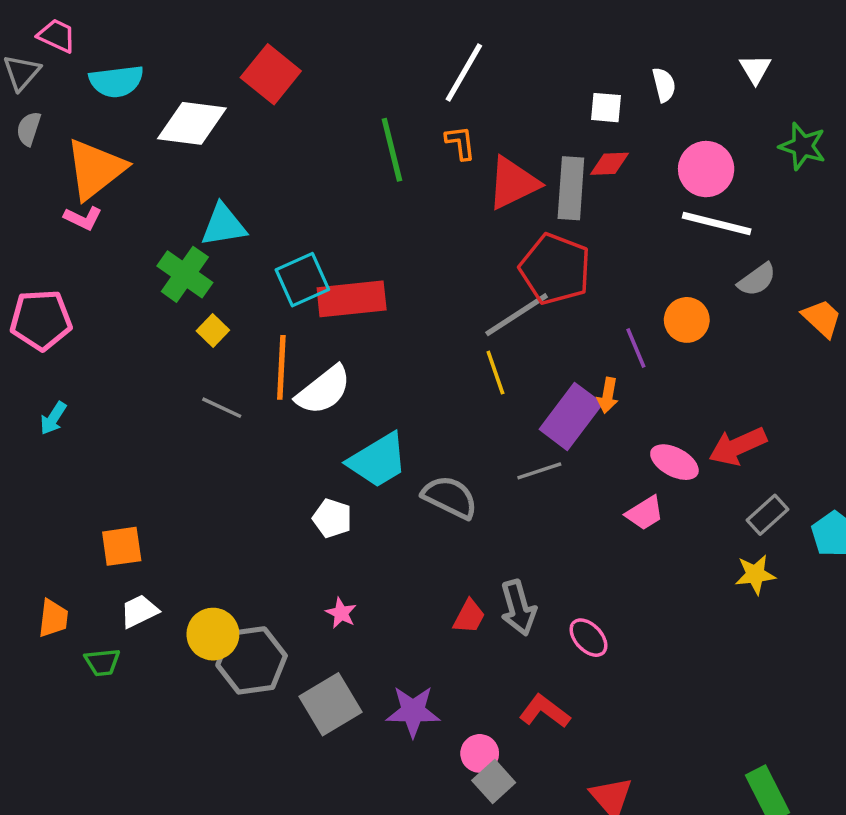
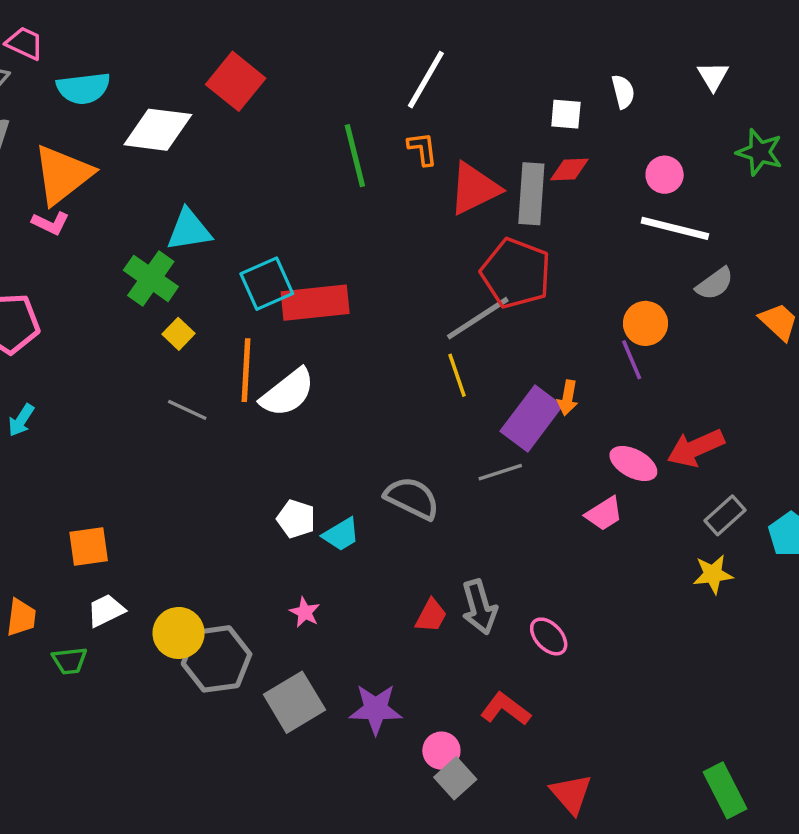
pink circle: (706, 169) -> (665, 175), size x0.7
purple line: (636, 348) -> (632, 360), moved
cyan trapezoid: (378, 460) -> (341, 534), moved, size x0.6

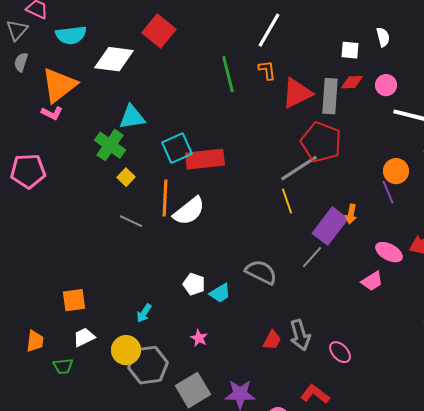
pink circle: (665, 175) -> (386, 85), moved
cyan arrow: (21, 420) -> (144, 313), moved
gray line: (500, 472) -> (312, 257), turned -30

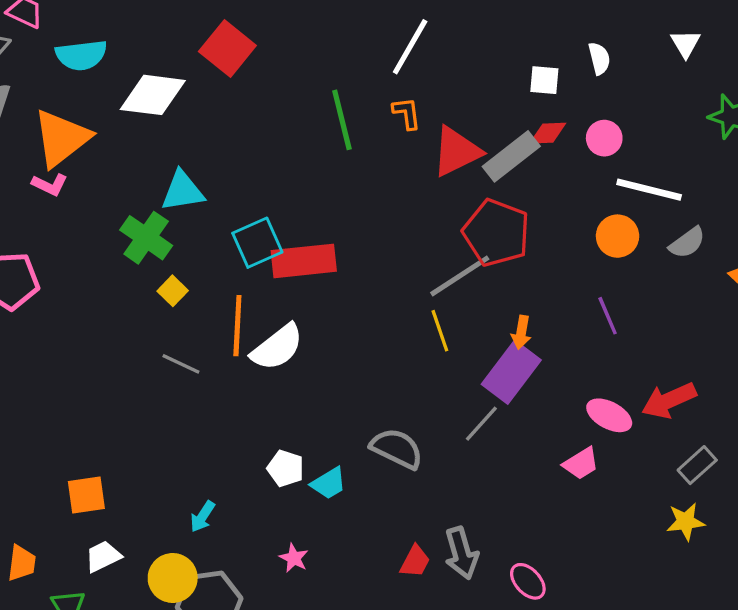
gray rectangle: (330, 96) -> (511, 156), turned 48
orange circle: (396, 171) -> (618, 236), moved
orange arrow: (351, 214) -> (521, 332), moved

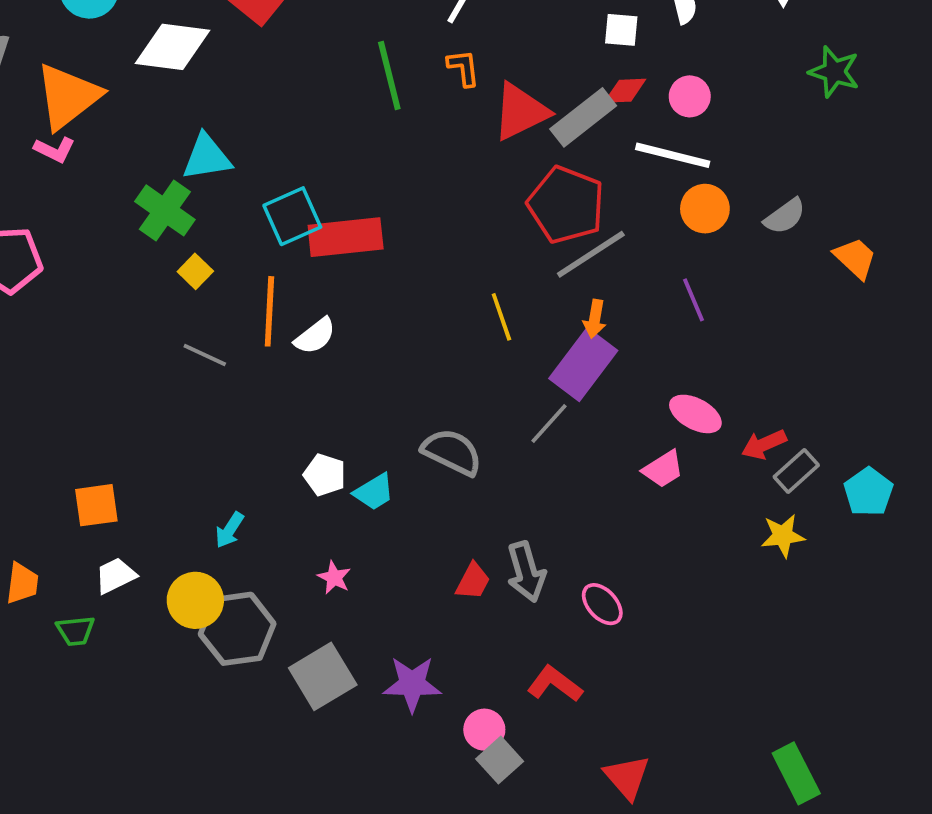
white line: (649, 190) -> (673, 155), moved
gray line: (460, 276) -> (591, 254), moved
white semicircle: (277, 347) -> (315, 336), size x0.7
red arrow: (669, 400) -> (764, 444), moved, size x0.7

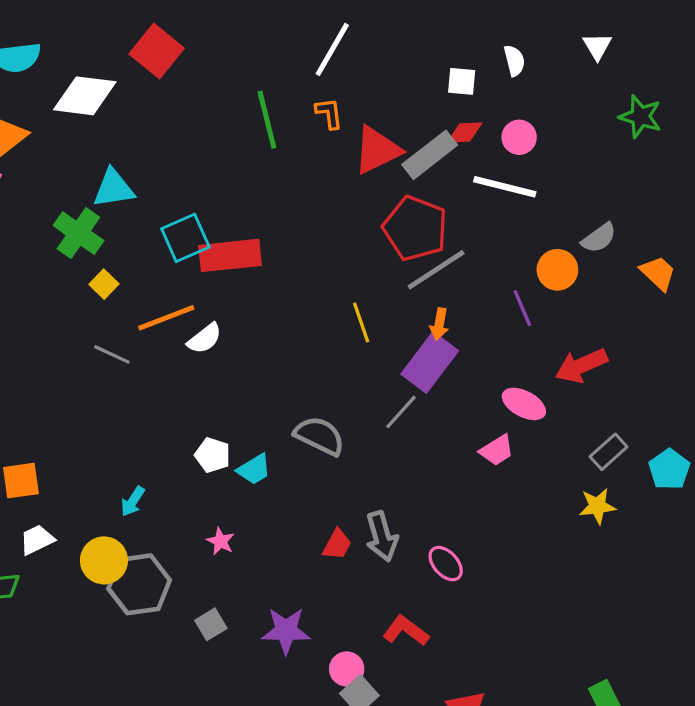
orange circle: (705, 209) -> (557, 270), moved
orange line: (269, 311) -> (166, 318), turned 66
red arrow: (764, 444) -> (581, 366), moved, size x1.4
gray square: (323, 676) -> (211, 624), size x0.6

